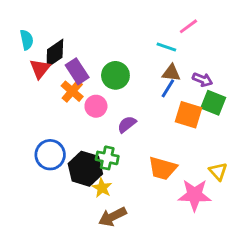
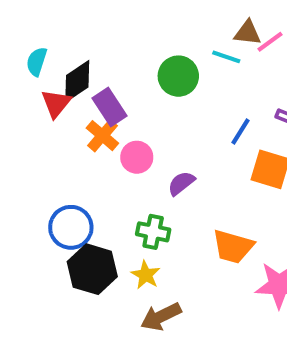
cyan semicircle: (27, 40) -> (37, 62), turned -150
cyan line: (166, 47) -> (226, 57), moved
brown triangle: (171, 73) -> (248, 33), moved
green circle: (115, 75) -> (178, 76), moved
black hexagon: (85, 169) -> (92, 269), moved

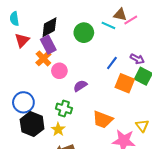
cyan semicircle: (37, 62) -> (14, 19), turned -32
black diamond: (77, 81) -> (49, 27), moved

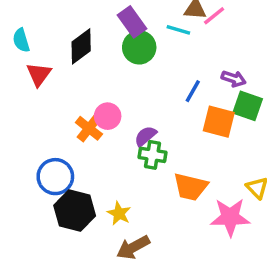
purple rectangle: (48, 45) -> (132, 22), moved
orange cross: (43, 58) -> (89, 128), moved
green cross: (64, 108) -> (153, 155), moved

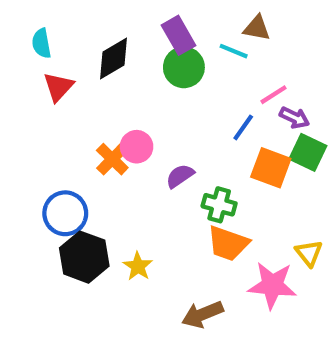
pink line: (214, 16) -> (274, 95), moved
green cross: (153, 155) -> (219, 205), moved
brown arrow: (133, 247) -> (202, 314), moved

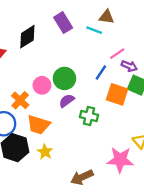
green circle: (184, 67) -> (64, 78), moved
orange cross: (112, 159) -> (20, 100), moved
orange trapezoid: (228, 243) -> (38, 125), moved

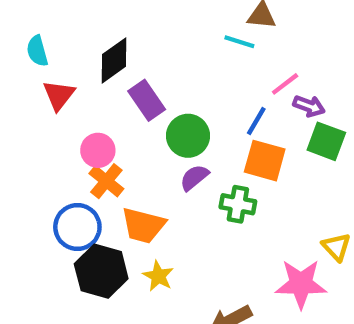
purple rectangle: (63, 23) -> (147, 100), moved
pink circle: (42, 85) -> (98, 150), moved
orange square: (117, 94) -> (265, 161), moved

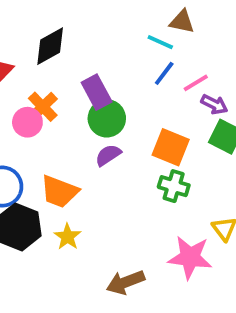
purple rectangle: (147, 100) -> (97, 92), moved
blue line: (256, 121) -> (164, 73), moved
orange cross: (106, 181) -> (43, 107), moved
green cross: (238, 204) -> (174, 186), moved

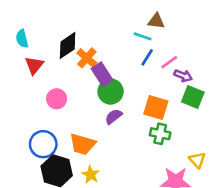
orange cross: (43, 107) -> (87, 58), moved

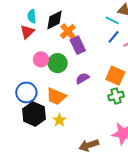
cyan semicircle: (22, 39) -> (32, 16), moved
green circle: (111, 92) -> (58, 63), moved
green cross: (160, 134) -> (116, 96), turned -35

